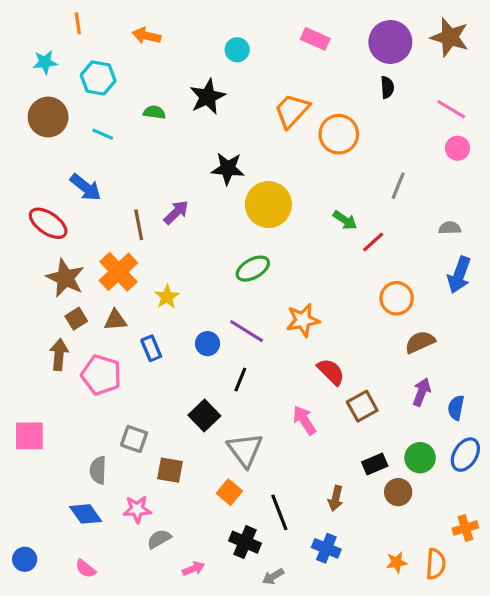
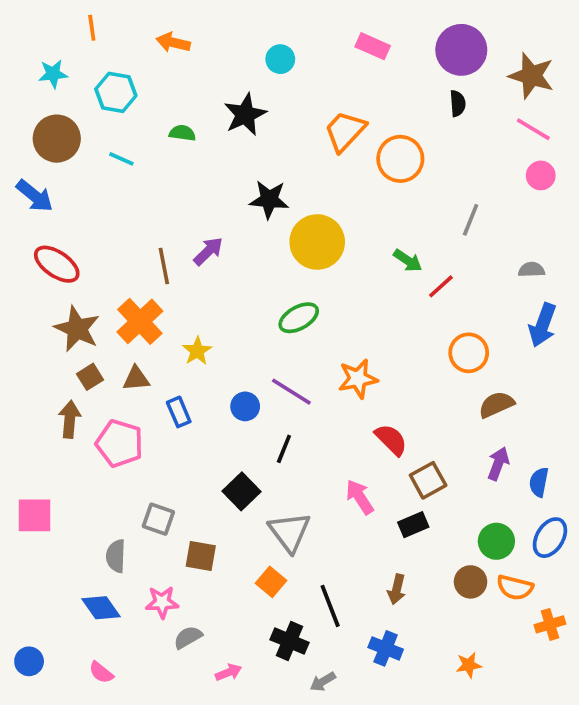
brown star: (450, 37) -> (531, 76), moved
blue arrow: (86, 187) -> (35, 196), moved
black rectangle: (375, 464) -> (413, 525), moved
orange semicircle: (436, 564) -> (515, 587), moved, turned 100

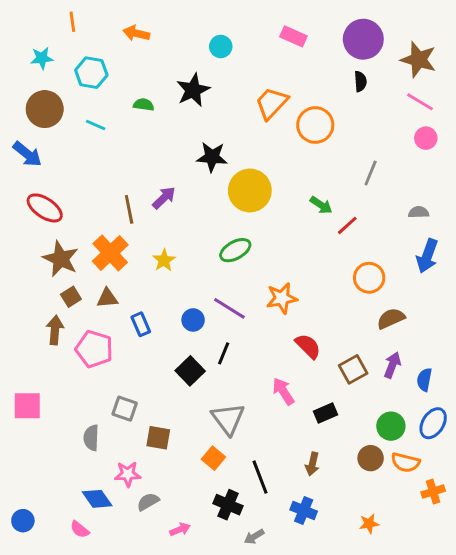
yellow star: (197, 351) -> (164, 260), moved
brown square: (428, 480) -> (353, 369), moved
black square: (241, 491) -> (190, 371), moved
blue diamond: (101, 608) -> (97, 499), moved

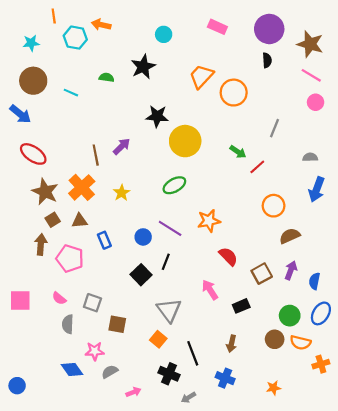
cyan hexagon: (91, 73) -> (75, 38), moved
pink semicircle: (80, 529) -> (59, 298), moved

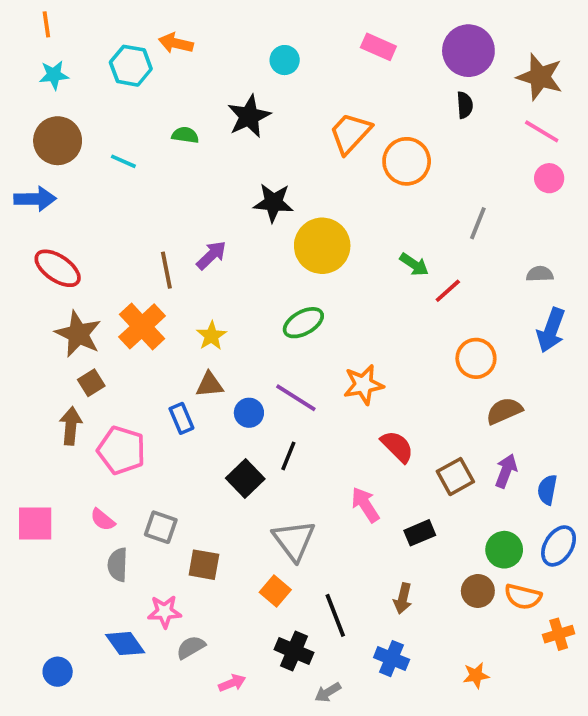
orange line: (54, 16) -> (46, 24), moved
blue arrow: (20, 114) -> (35, 199), turned -40
brown triangle: (80, 221) -> (210, 385), moved
blue circle: (17, 386) -> (58, 672), moved

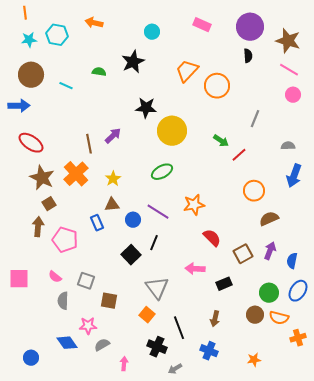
cyan hexagon: (131, 66) -> (57, 35), moved
pink arrow: (365, 505) -> (195, 269), turned -54
pink arrow: (232, 683) -> (124, 364), turned -64

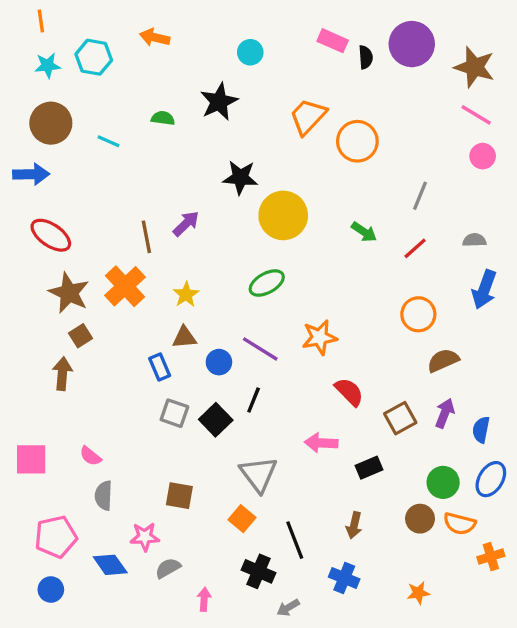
black semicircle: (248, 56) -> (366, 57), moved
red line: (239, 155) -> (415, 248), moved
pink pentagon: (65, 240) -> (56, 537), moved, turned -30
gray square: (86, 281) -> (174, 413), moved

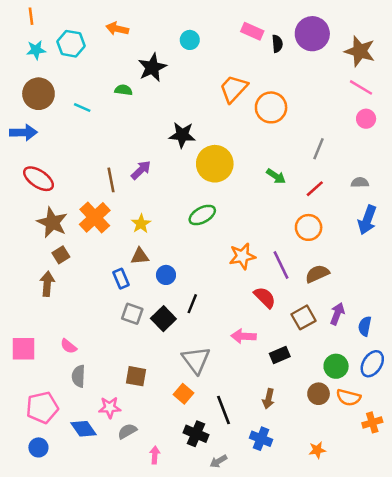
black star: (219, 102) -> (152, 67), moved
orange circle: (418, 314) -> (309, 227), moved
purple line: (260, 349) -> (281, 265), moved, turned 32
brown semicircle: (443, 360) -> (317, 274), moved

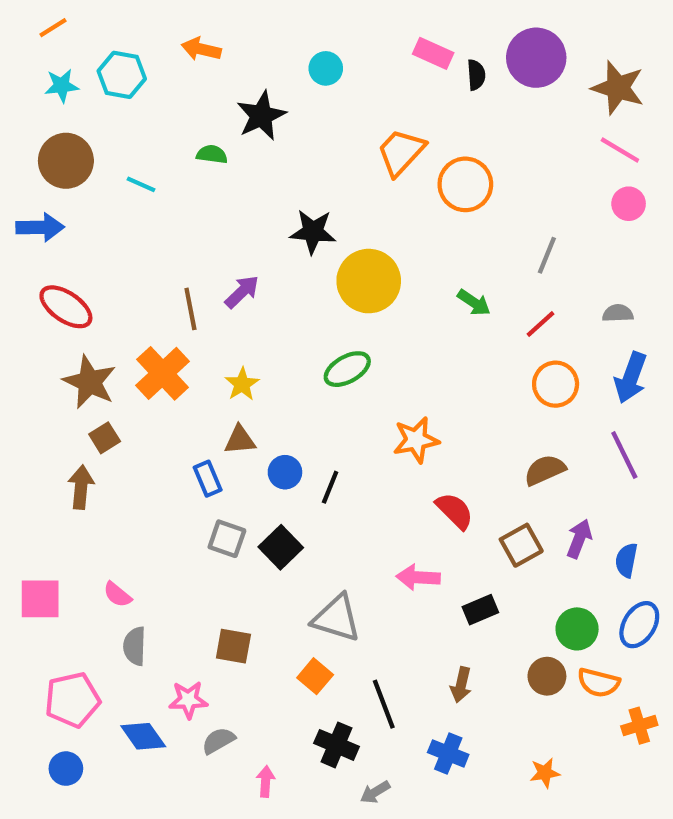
orange line: (31, 16) -> (53, 28), turned 66
orange circle: (309, 227) -> (556, 384), moved
purple line: (281, 265) -> (624, 455), moved
black line: (192, 304) -> (330, 487), moved
gray triangle: (196, 360) -> (336, 618), turned -36

